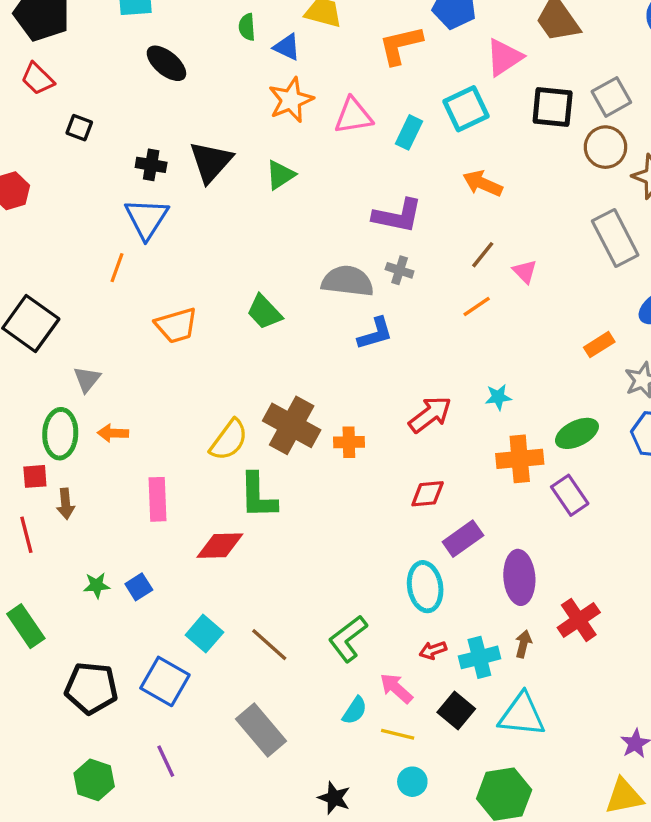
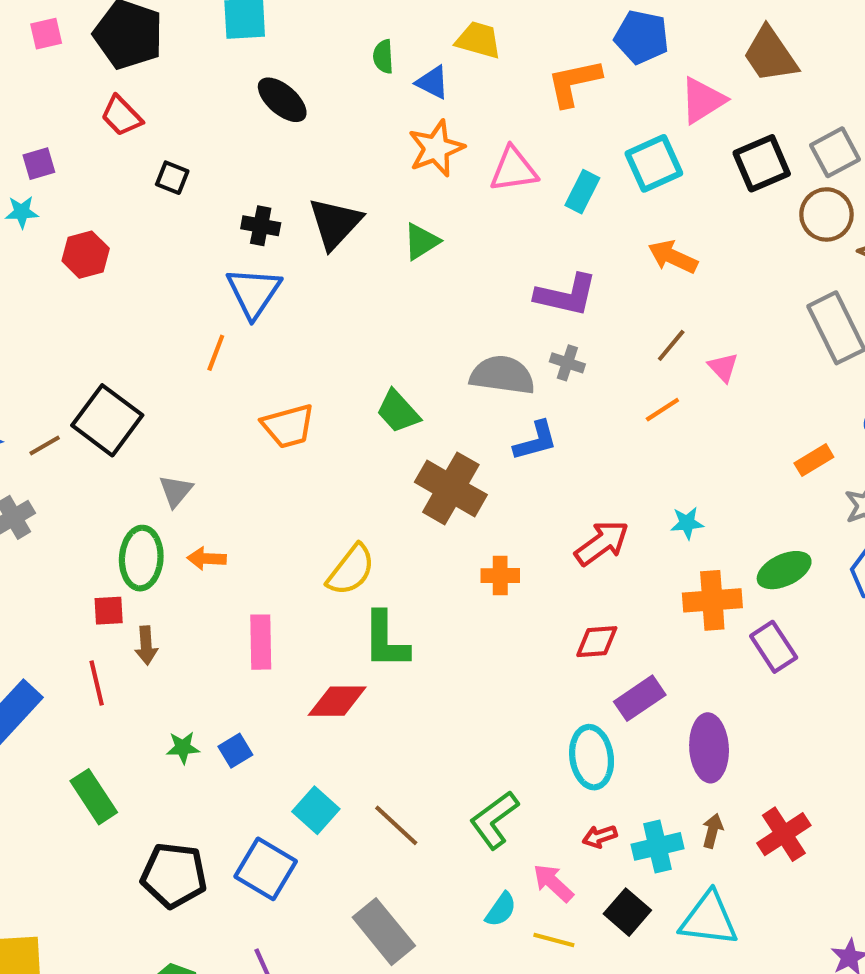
black square: (553, 107) -> (762, 163), turned -30
brown cross: (292, 425) -> (451, 488), moved
red cross: (579, 620) -> (784, 834), moved

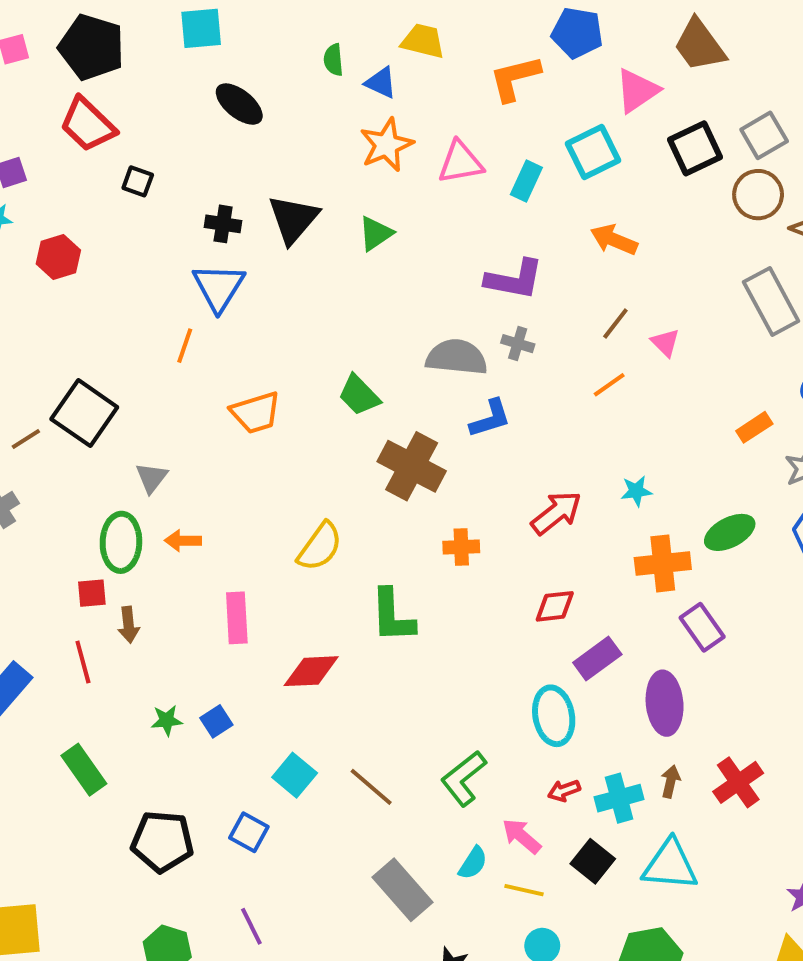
red trapezoid: (121, 116) -> (88, 125), size x1.4
green L-shape: (386, 640) -> (392, 616), moved
purple rectangle: (774, 647) -> (702, 627), moved
blue square: (266, 869) -> (249, 832), size x0.7
gray rectangle: (384, 932) -> (402, 890), moved

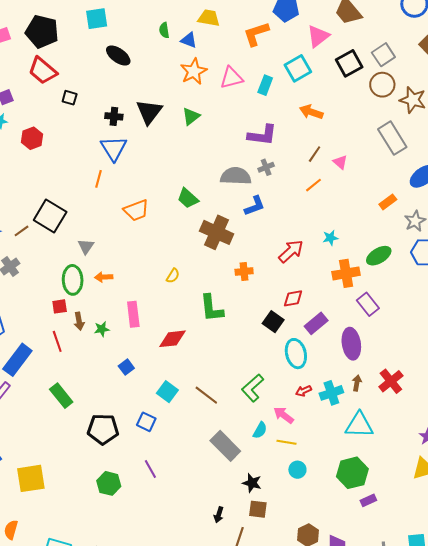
gray cross: (518, 344) -> (266, 167), turned -35
yellow semicircle: (320, 547) -> (173, 276), size x0.6
green star: (167, 720) -> (102, 329), moved
black square: (593, 861) -> (273, 322), moved

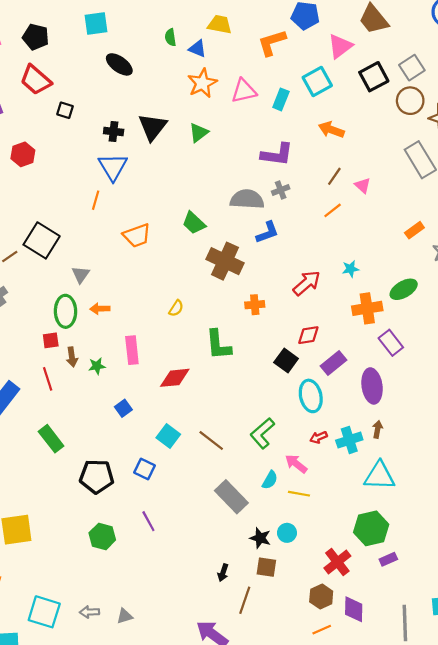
black pentagon: (42, 32) -> (36, 37), size x0.7
red cross: (391, 381) -> (337, 562), moved
cyan circle: (297, 470) -> (287, 533), moved

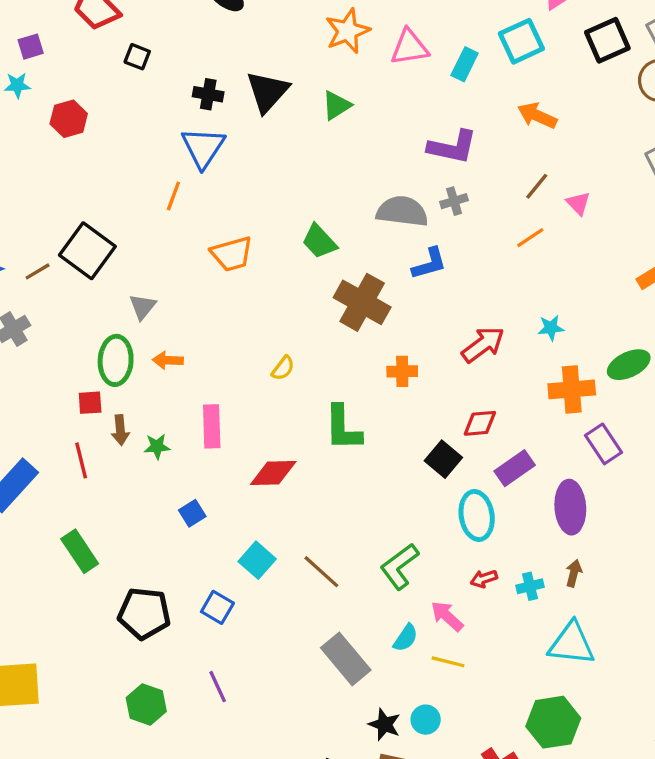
cyan cross: (349, 440) -> (530, 586), size x0.7

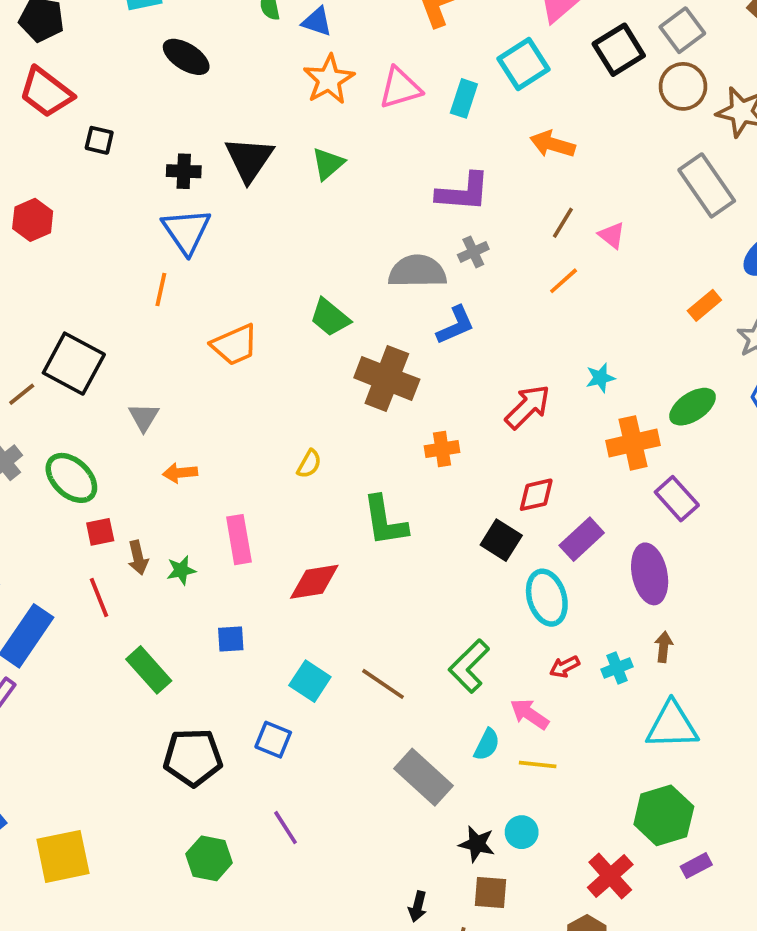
green ellipse: (116, 360) -> (71, 478), moved, turned -42
blue square: (192, 513) -> (231, 639), turned 36
green rectangle: (80, 551) -> (149, 670), moved

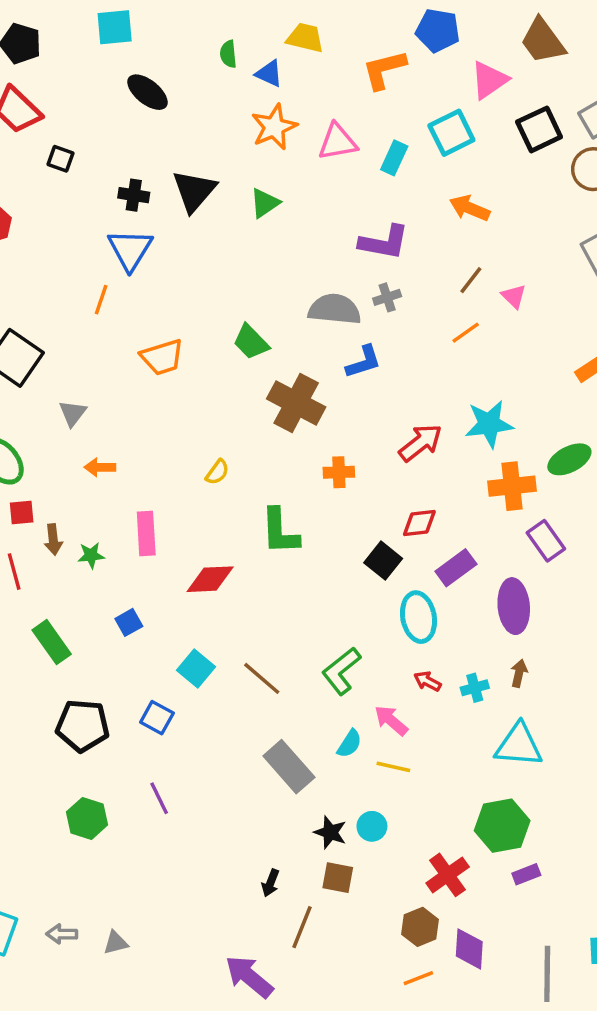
cyan star: (600, 378) -> (489, 424), size x1.8
blue square: (231, 639) -> (129, 622), turned -32
red arrow: (565, 667) -> (427, 681), turned 48

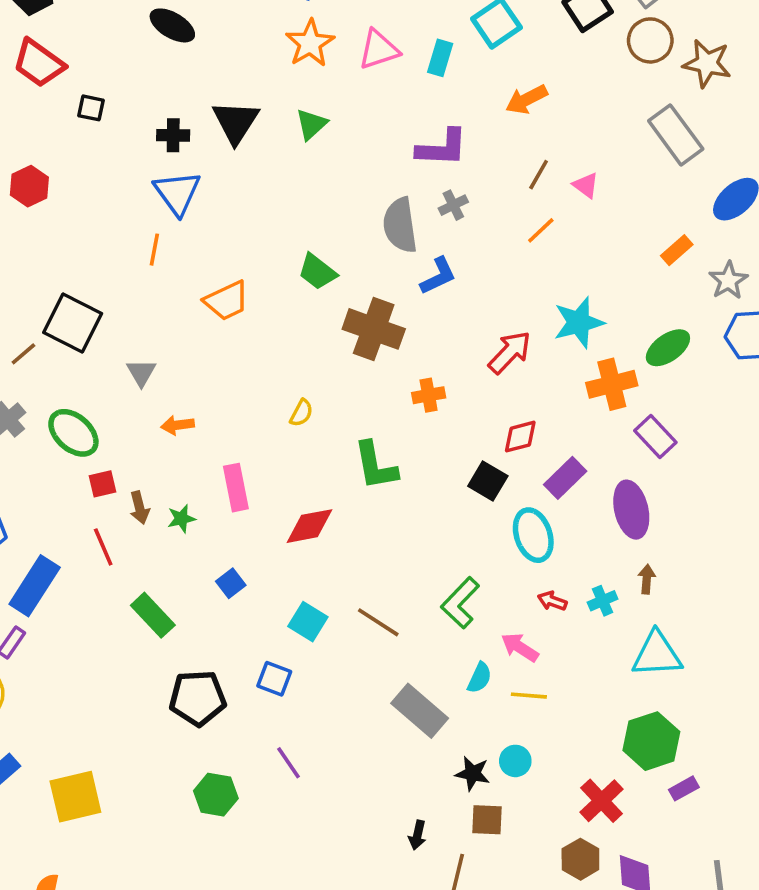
orange arrow: (470, 208) -> (527, 99), turned -42
gray semicircle: (335, 309) -> (400, 225), turned -96

